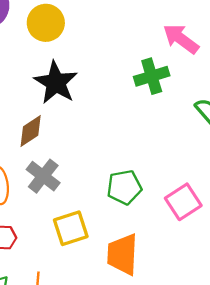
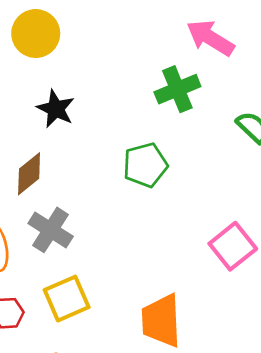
black star: (56, 83) -> (56, 109), size x0.7
green pentagon: (124, 187) -> (145, 165), moved
yellow square: (71, 228) -> (67, 299), moved

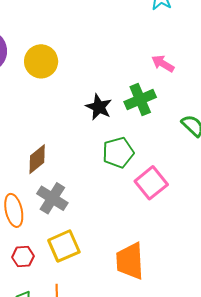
pink arrow: (210, 38) -> (163, 64), size x0.7
black star: (56, 109) -> (99, 107), moved
pink square: (233, 246) -> (151, 183), moved

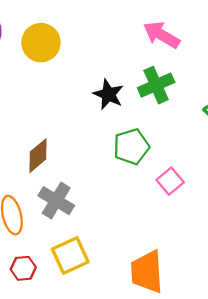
pink arrow: (163, 64) -> (161, 35), moved, size x1.4
pink square: (151, 183) -> (170, 181), size x0.7

